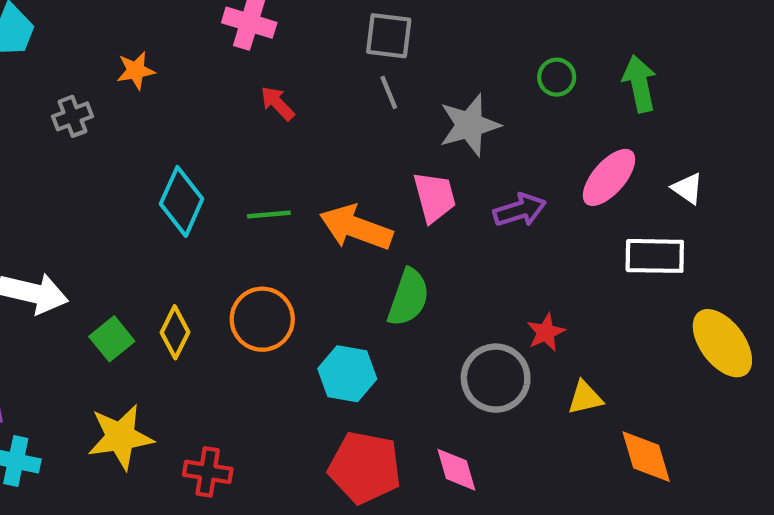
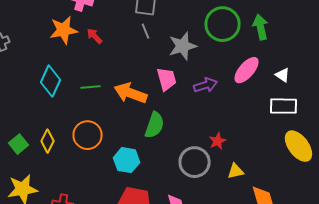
orange star: (136, 71) -> (64, 30), moved, size x1.6
green circle: (557, 77) -> (223, 24), size x2.0
white rectangle: (655, 256) -> (284, 106), moved

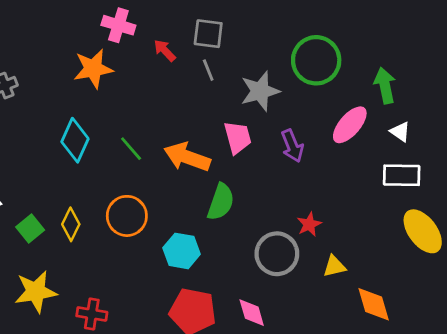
green arrow: (261, 27) -> (385, 86), moved
red arrow: (95, 36) -> (165, 50), moved
purple arrow: (206, 85) -> (292, 146), turned 85
green line: (91, 87) -> (131, 149), turned 54

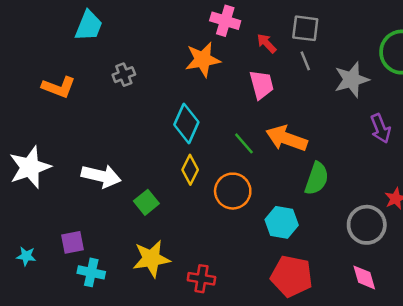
pink trapezoid: (238, 137) -> (262, 85), moved
green line: (131, 149) -> (244, 143), moved
yellow diamond: (71, 224) -> (190, 170), moved
pink diamond: (252, 313) -> (364, 277), moved

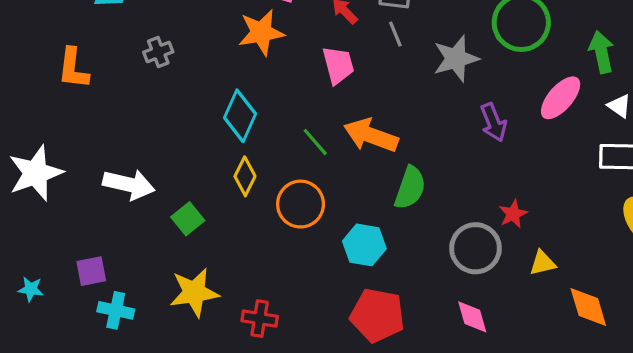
orange L-shape: (59, 87) -> (73, 68), turned 76

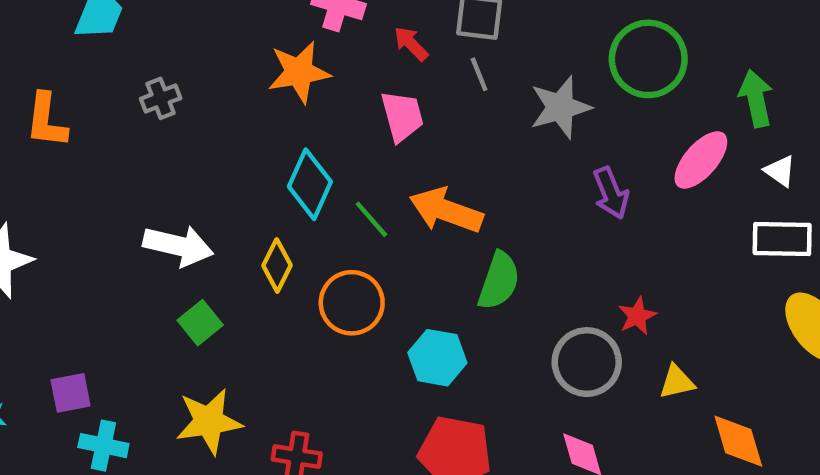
cyan diamond: (240, 116) -> (310, 184), moved
white arrow: (129, 184) -> (178, 246), moved

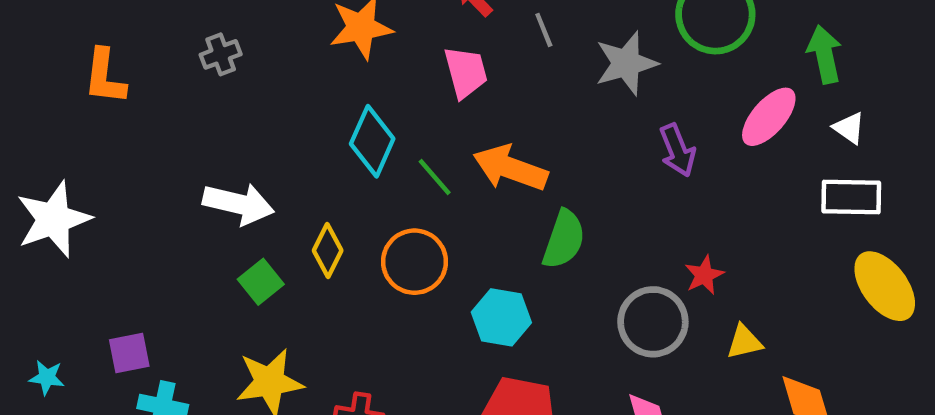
yellow diamond: (277, 265) -> (328, 251), moved

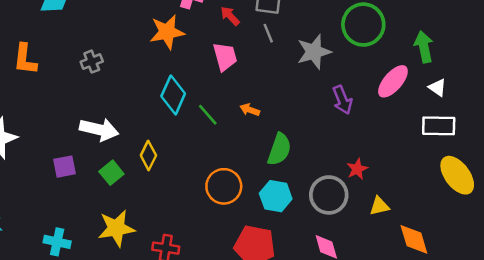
gray cross: (221, 54) -> (92, 62), moved
orange arrow: (510, 168) -> (250, 110), size x0.5
orange circle: (415, 262) -> (224, 186), moved
cyan hexagon: (501, 317) -> (276, 196), moved
purple square: (129, 353) -> (64, 167), moved

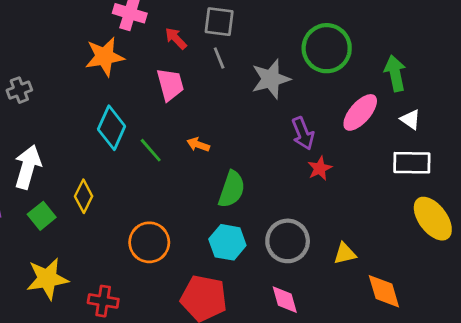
white arrow: (99, 130) -> (28, 167), turned -87
red star: (357, 169) -> (320, 168), moved
orange circle: (224, 186) -> (149, 242), moved

